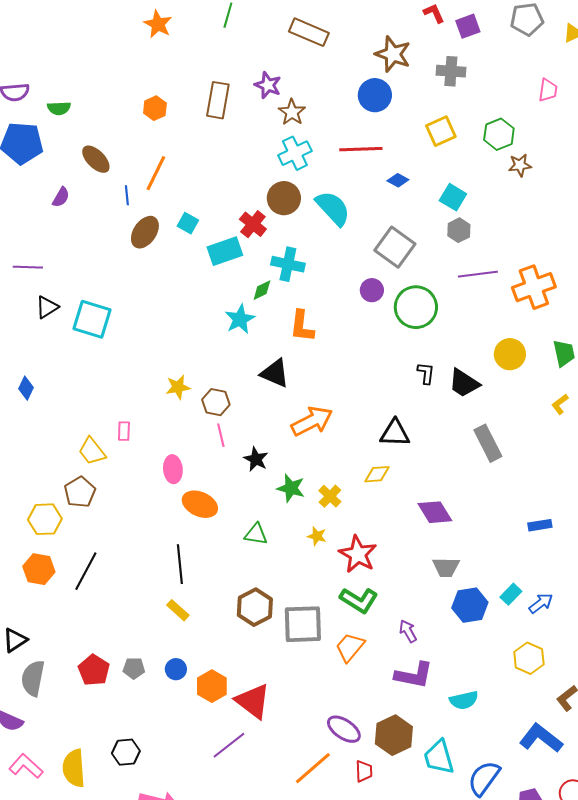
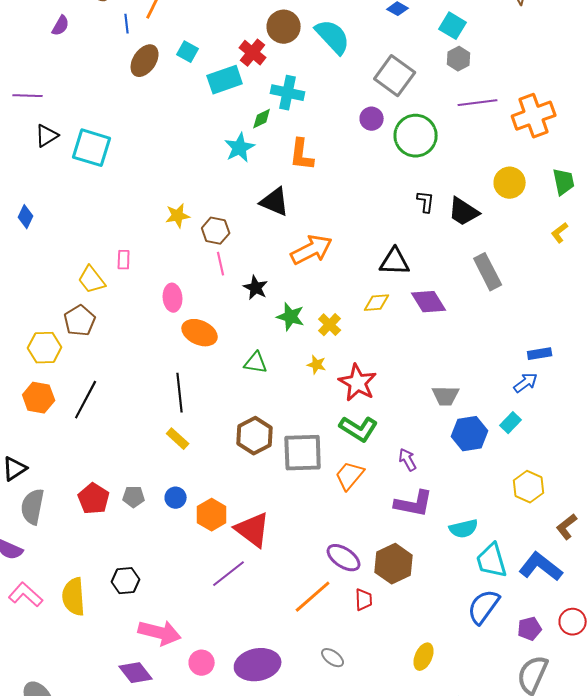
purple diamond: (435, 512) -> (429, 302), moved
blue arrow: (541, 603) -> (526, 383), moved
cyan trapezoid: (439, 757) -> (492, 561), moved

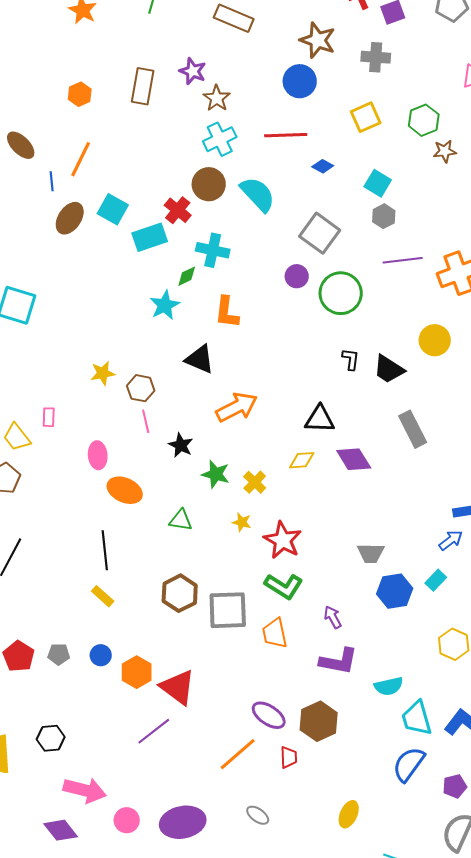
cyan square: (188, 52) -> (113, 209), size x1.4
orange trapezoid: (350, 476) -> (275, 633), turned -52

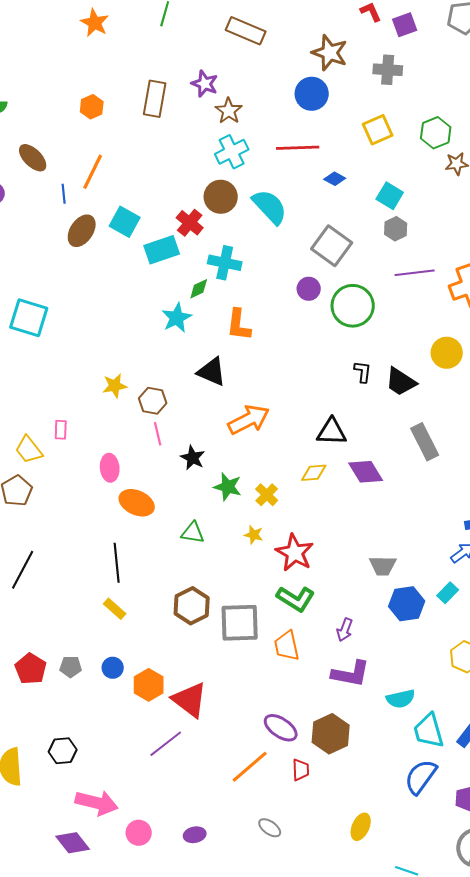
purple arrow: (333, 617) -> (345, 630), turned -130
purple ellipse: (183, 822) -> (195, 835), size x0.5

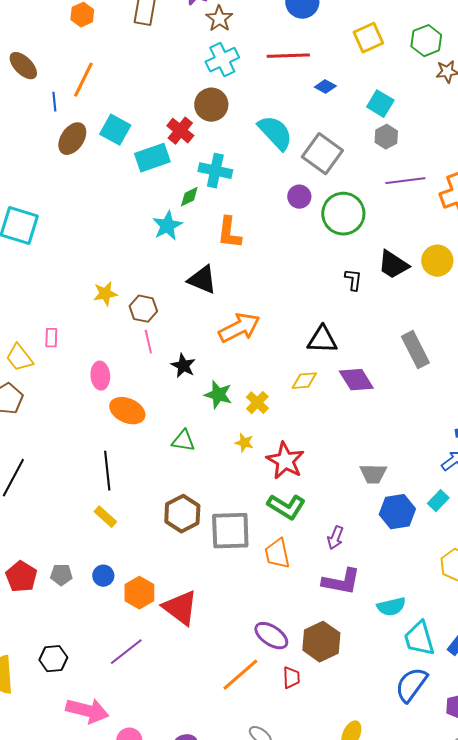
cyan semicircle: (270, 207) -> (275, 133), moved
black trapezoid: (401, 382) -> (393, 265), moved
purple line: (166, 744) -> (126, 652), moved

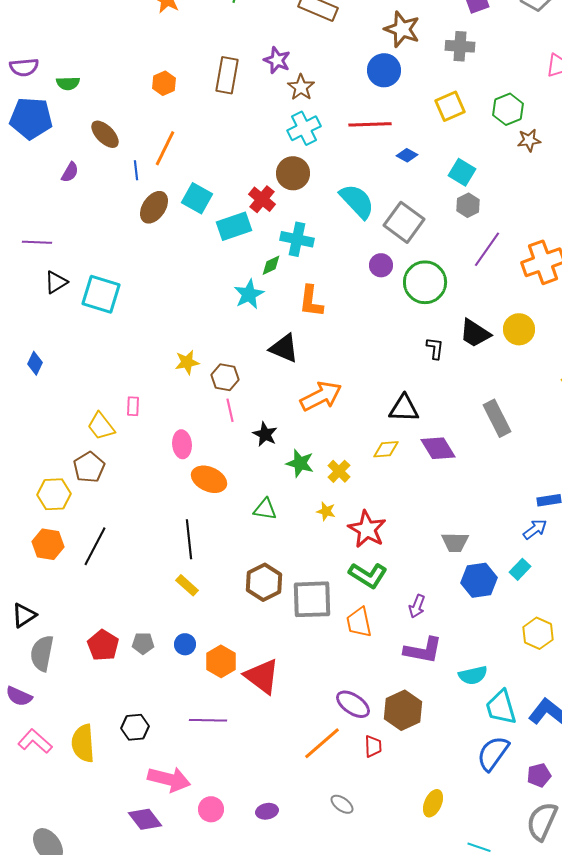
purple line: (405, 181) -> (487, 249), turned -48
purple line: (126, 652) -> (208, 720), turned 39

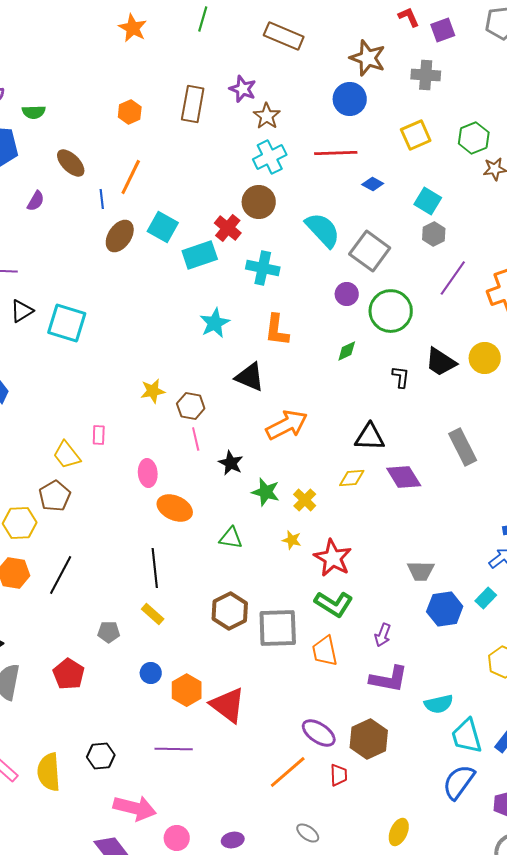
green diamond: (271, 265) -> (347, 351), moved
gray pentagon: (143, 643) -> (109, 632), moved

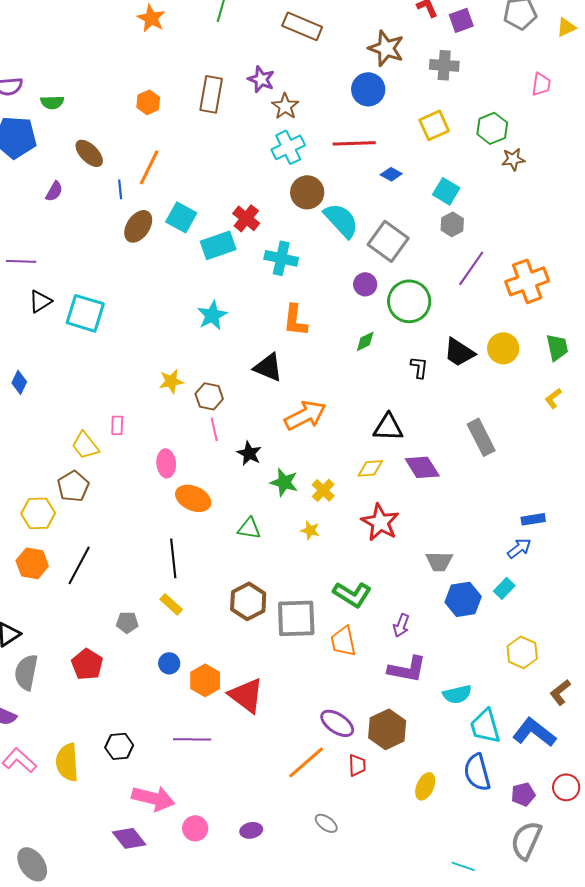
brown circle: (259, 202) -> (307, 192), moved
cyan star: (215, 323) -> (212, 315), moved
red star: (333, 558) -> (380, 522), moved
blue semicircle: (459, 782) -> (477, 772), turned -51
yellow ellipse: (399, 832) -> (425, 786), moved

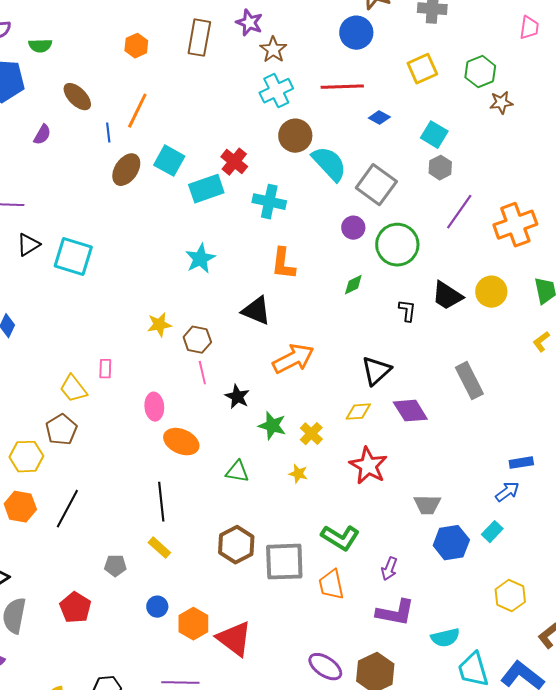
black triangle: (388, 427) -> (376, 371), turned -44

